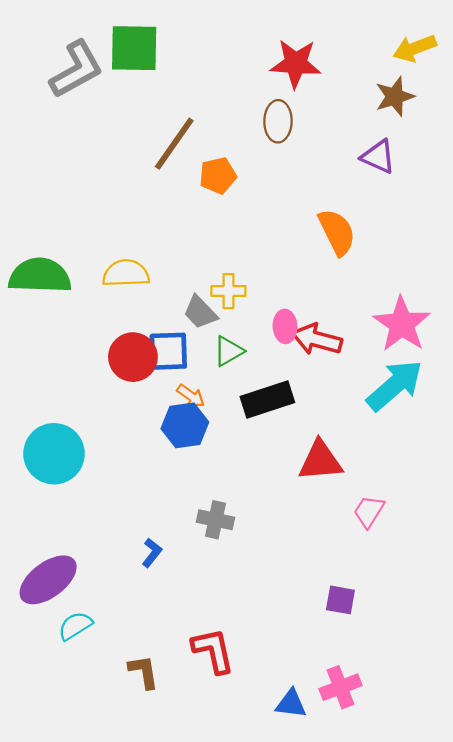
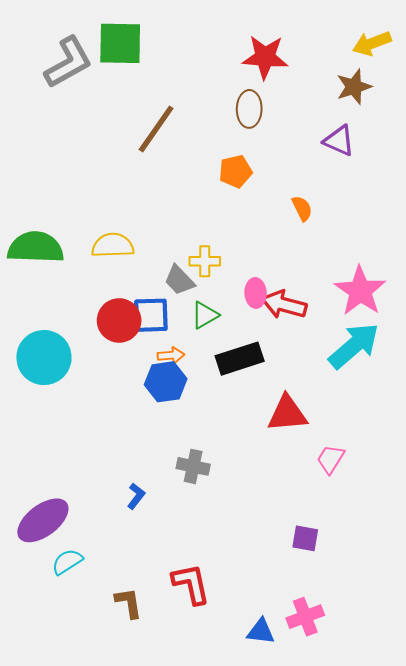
orange pentagon: (218, 176) -> (235, 171), moved
orange semicircle: (337, 232) -> (302, 208), size x0.6
orange arrow: (191, 396) -> (171, 355), turned -40
cyan circle: (54, 454) -> (44, 358), moved

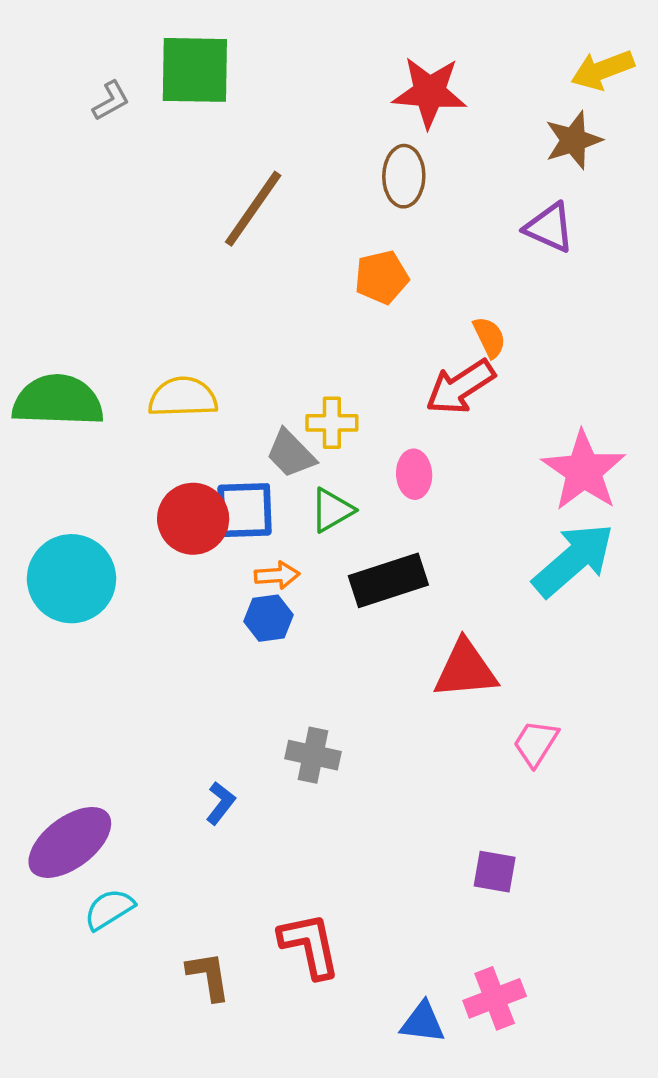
gray L-shape: (68, 62) -> (111, 101), size x0.5
red arrow: (284, 305) -> (460, 387), moved, turned -48
blue hexagon: (166, 382) -> (268, 618), size x0.7

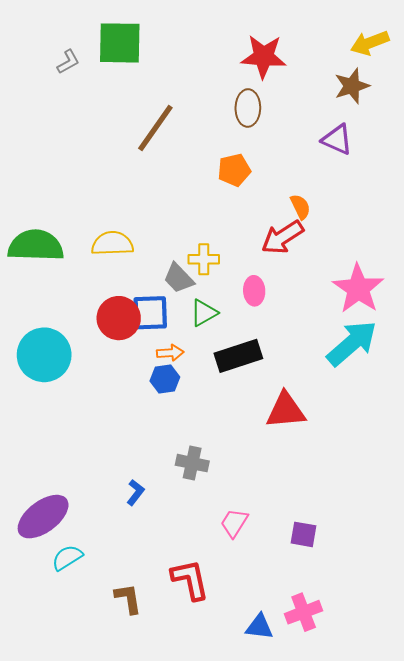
pink trapezoid: (536, 743) -> (234, 523), moved

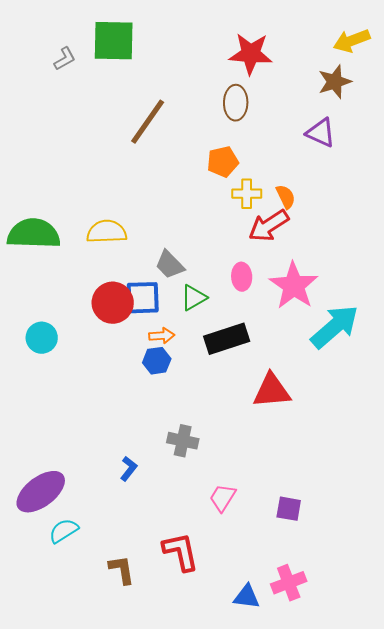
yellow cross: (204, 259) -> (247, 194), moved
pink star: (358, 289) -> (294, 286), moved
cyan circle: (44, 355) -> (42, 338), size x0.6

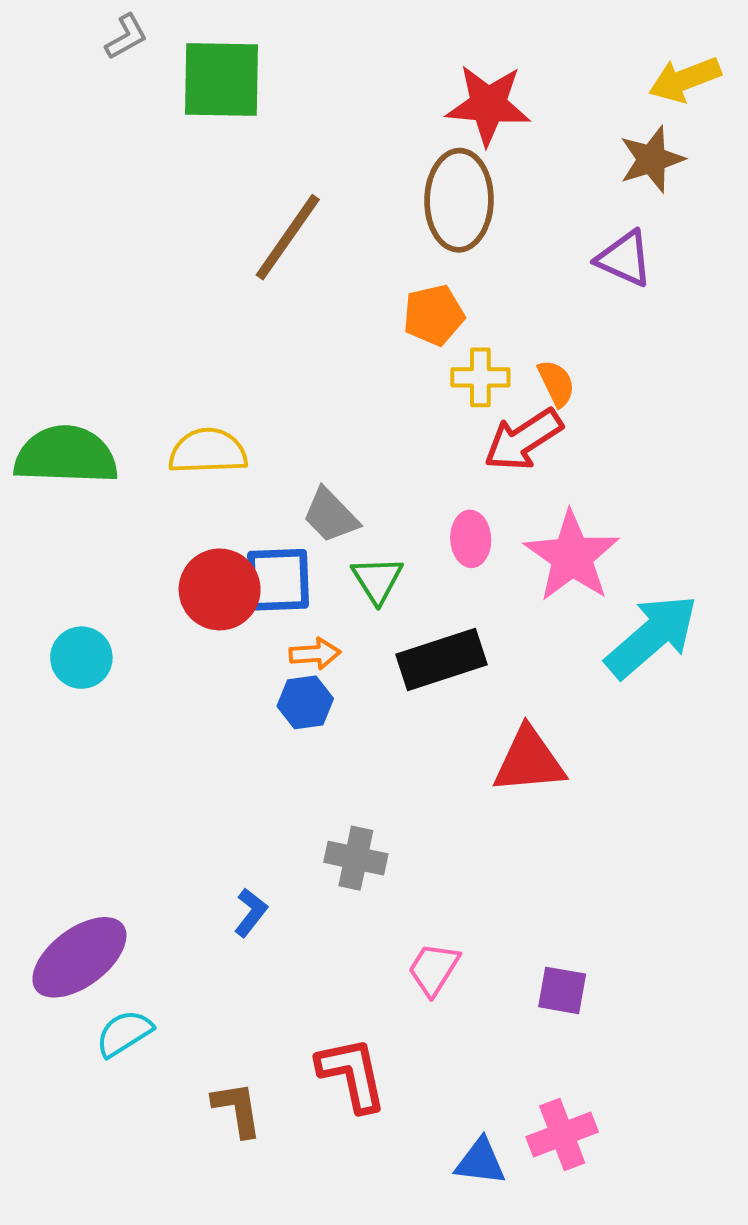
gray L-shape: (65, 59) -> (126, 37), moved
brown ellipse: (236, 103) -> (459, 200), size x1.4
green triangle: (194, 298) -> (377, 580), turned -32

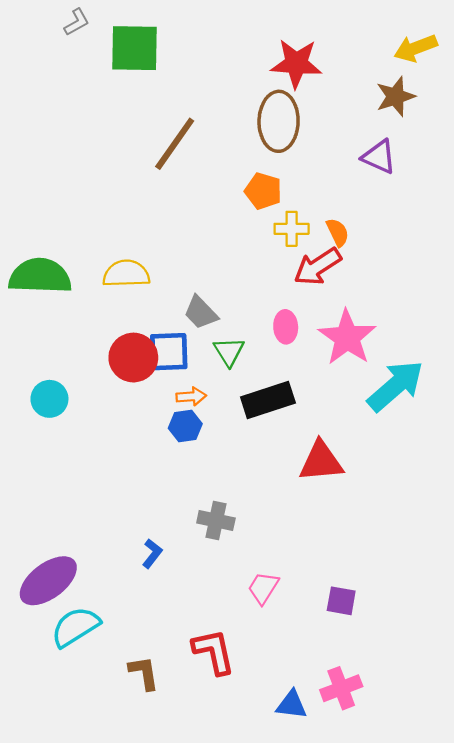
orange pentagon: (434, 315) -> (263, 191), turned 30
cyan semicircle: (124, 1033) -> (75, 627), size x1.4

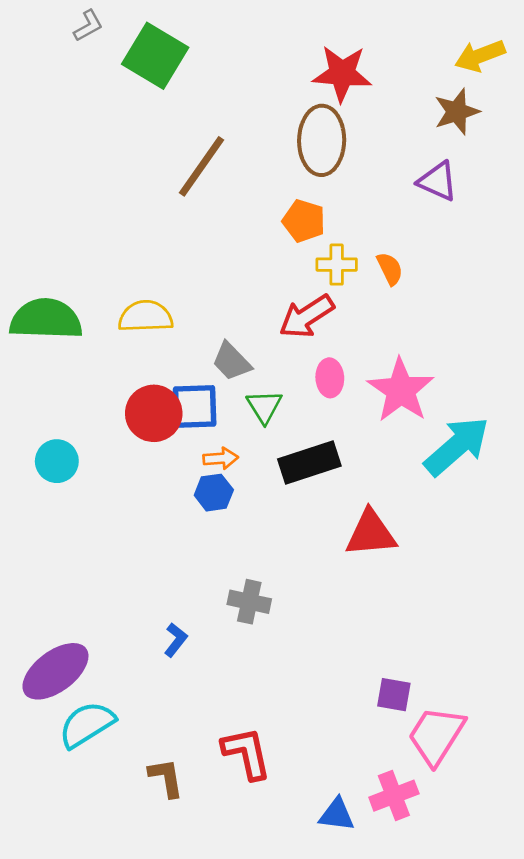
green square: (134, 48) -> (155, 56), turned 30
red arrow: (318, 267) -> (307, 316), moved
pink trapezoid: (263, 588) -> (436, 735), moved, size x1.6

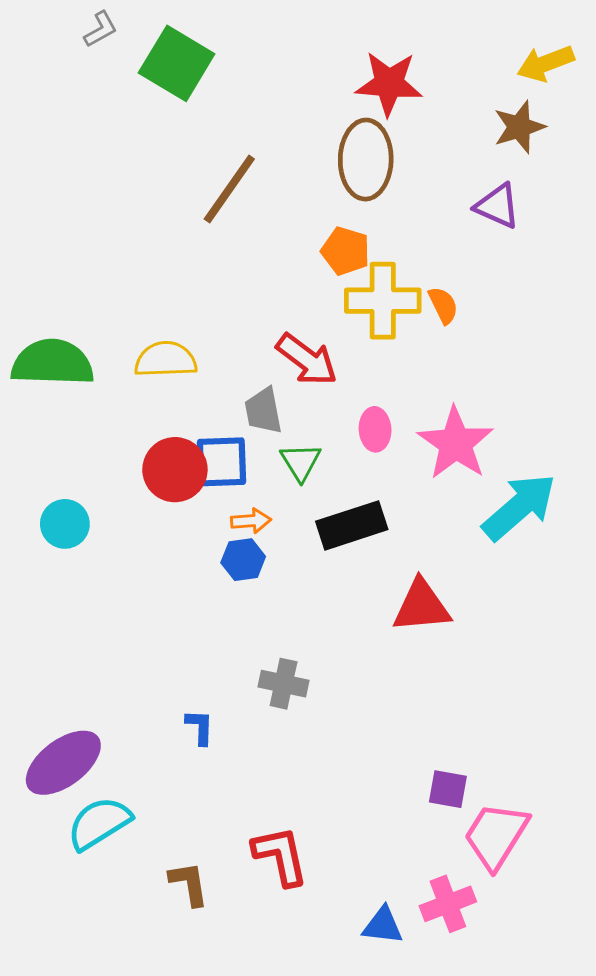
yellow cross: (337, 265) -> (383, 301), size x1.6
red arrow: (307, 316) -> (307, 360), moved, turned -110
gray trapezoid: (232, 361) -> (263, 411), turned 33
blue L-shape: (176, 640) -> (200, 727), turned -36

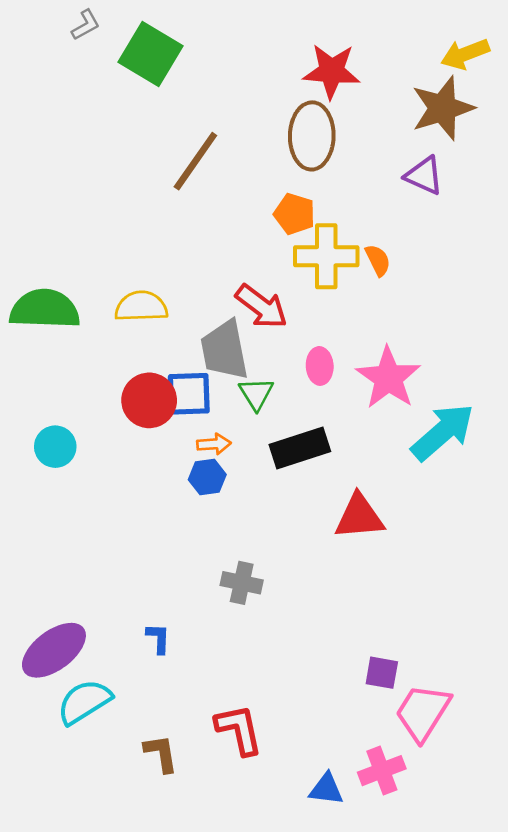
brown star: (519, 127) -> (443, 108), size x1.4
gray trapezoid: (263, 411) -> (224, 350), size x1.5
blue L-shape: (200, 727) -> (158, 638), moved

